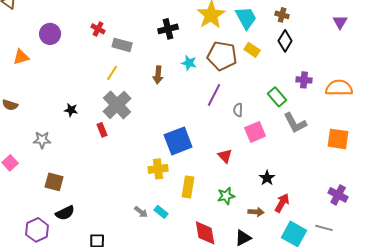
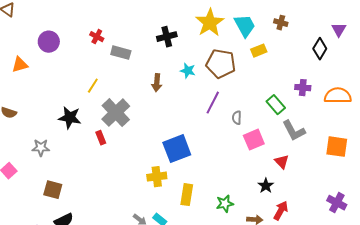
black diamond: (285, 41) -> (320, 49), moved
yellow rectangle: (252, 50) -> (259, 51), moved, turned -56
yellow line: (112, 73) -> (93, 86), moved
black star: (71, 110) -> (70, 118), size x1.6
red triangle: (225, 156) -> (282, 162), moved

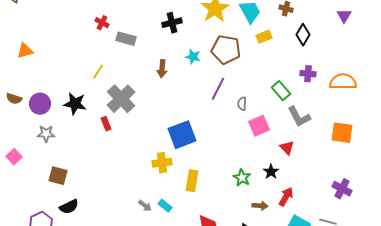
purple circle: (49, 42) -> (40, 104), moved
black diamond: (320, 49) -> (303, 35), moved
green star: (225, 204) -> (242, 178), moved, turned -30

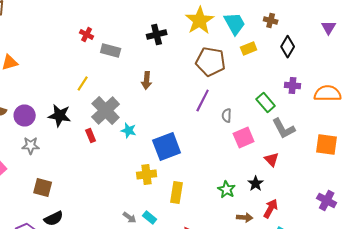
cyan star: (193, 57) -> (129, 130), moved

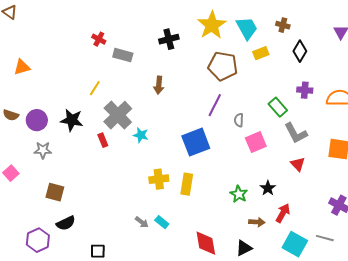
blue square: (167, 146) -> (196, 142), moved
red triangle: (272, 160) -> (298, 164), moved
yellow rectangle: (177, 192) -> (187, 184), moved

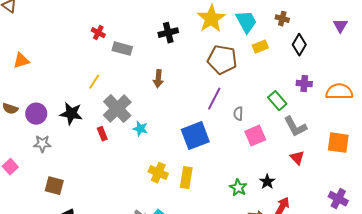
yellow cross: (159, 179) -> (158, 173), turned 30

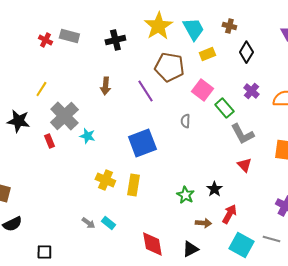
gray rectangle: (122, 49) -> (69, 36), moved
purple cross: (304, 84) -> (251, 91), turned 35
purple line: (214, 99) -> (145, 91), moved, turned -60
pink square: (255, 136) -> (202, 90), moved, turned -30

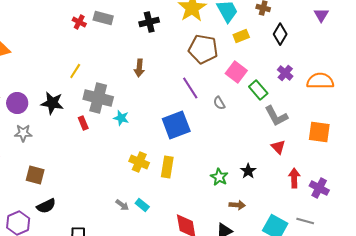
purple line: (145, 91) -> (190, 88), moved
gray cross: (64, 116) -> (98, 98), turned -32
gray semicircle: (185, 121) -> (219, 103), turned -32
red arrow: (229, 214) -> (294, 178), moved, turned -30

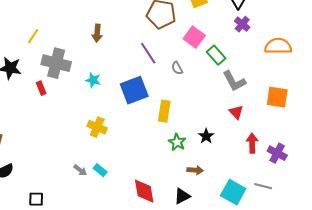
purple cross: (285, 73) -> (242, 24), moved
cyan star: (121, 118) -> (93, 80), moved
yellow rectangle: (167, 167) -> (164, 111), moved

